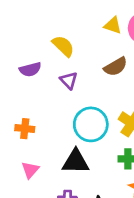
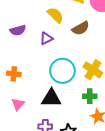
yellow semicircle: (63, 46) -> (55, 15), moved
purple triangle: (69, 80) -> (46, 38), turned 48

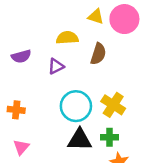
yellow semicircle: (55, 15) -> (67, 38), turned -48
brown semicircle: (81, 28) -> (98, 54), turned -42
black triangle: (51, 98) -> (80, 140), moved

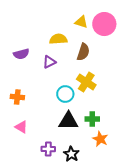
yellow cross: (113, 105) -> (86, 82), moved
cyan circle: (76, 106) -> (65, 94), size x0.7
pink triangle: (21, 147) -> (21, 127), turned -40

